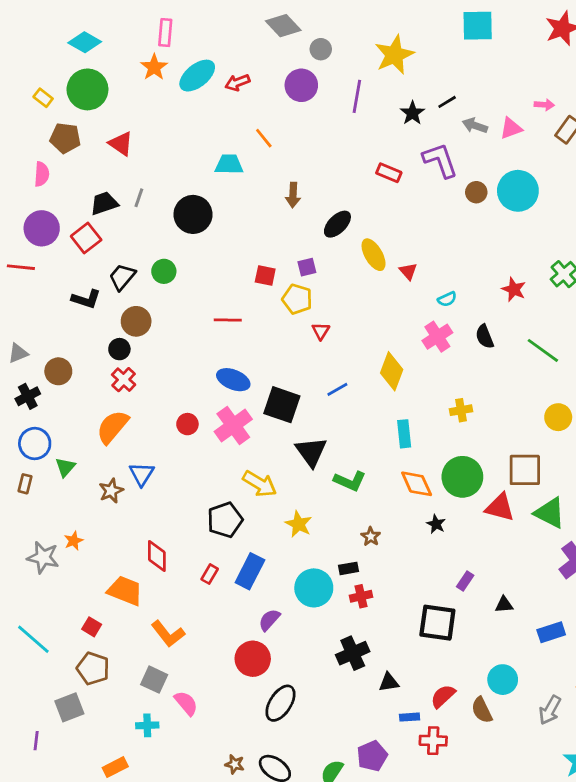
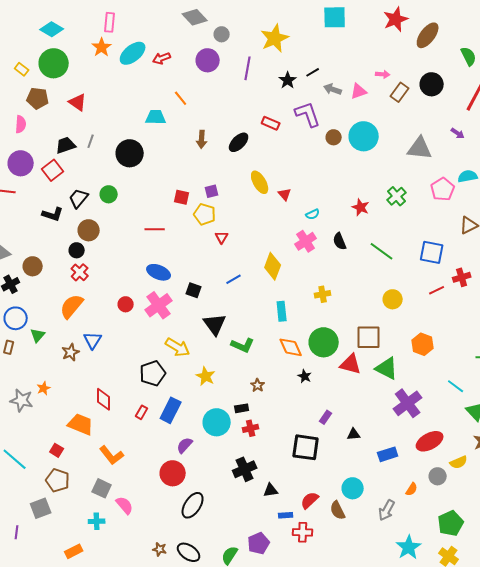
black ellipse: (337, 224) -> (239, 142), moved
black square: (282, 405) -> (194, 290), size x0.6

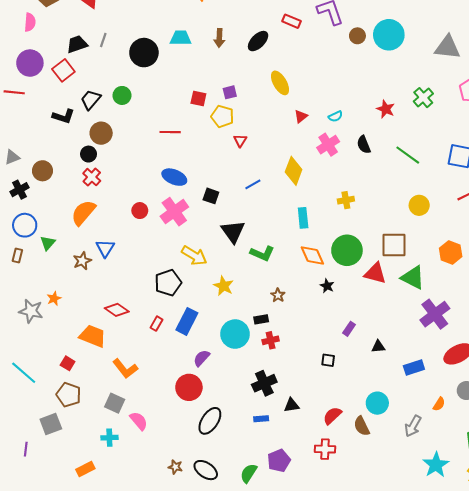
cyan trapezoid: (156, 117) -> (181, 38), moved
red triangle: (285, 194) -> (301, 116), moved, turned 32
red diamond: (104, 399) -> (117, 310), turned -55
black square: (306, 447) -> (328, 360), size x0.5
blue rectangle: (286, 515) -> (261, 419), moved

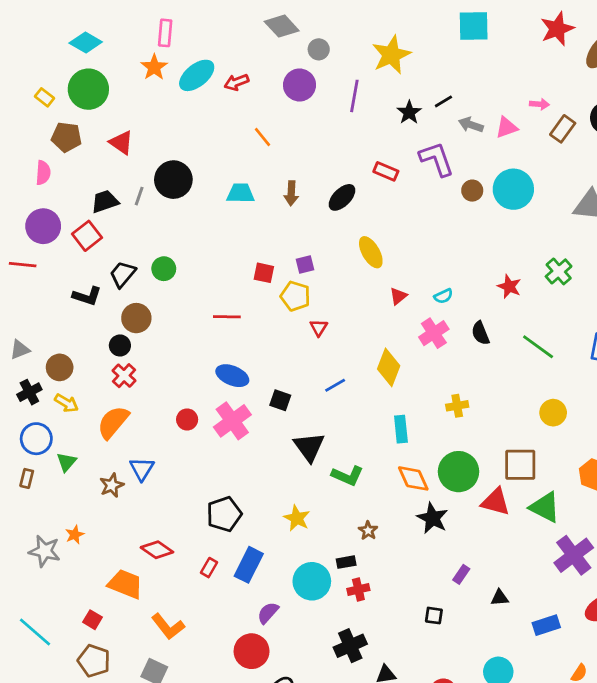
black circle: (144, 53) -> (173, 180), moved
yellow arrow: (194, 256) -> (66, 403), moved, size x0.7
black star: (327, 286) -> (432, 518), size x1.6

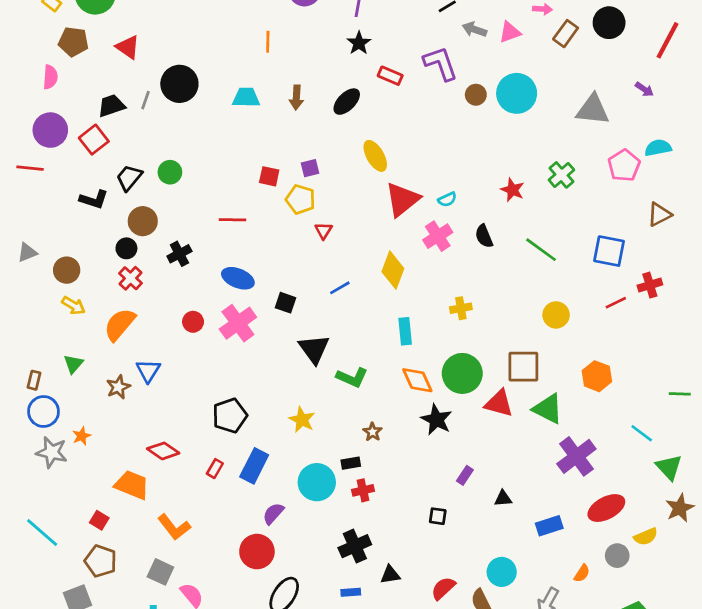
black star: (409, 112) -> (359, 43), moved
orange line: (262, 137) -> (268, 42), turned 40
red triangle: (398, 296) -> (402, 199), size x2.0
black cross: (29, 392) -> (179, 254), moved
blue circle: (36, 439) -> (44, 411), moved

